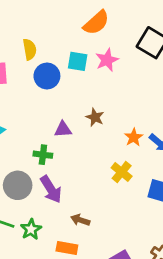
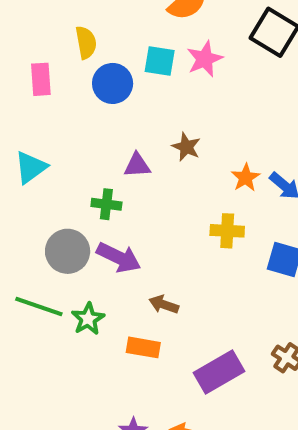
yellow cross: (122, 172) -> (227, 231), turned -36
purple arrow: (51, 189) -> (119, 257), turned -32

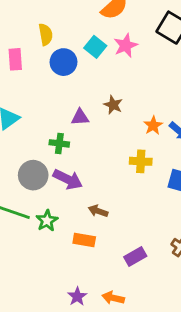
cyan square: (160, 61) -> (95, 47), turned 30
purple rectangle: (219, 372) -> (135, 256), size x0.7

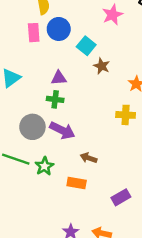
cyan square: (95, 47) -> (86, 46), moved
pink rectangle: (15, 59) -> (34, 33), moved
purple triangle: (80, 117) -> (59, 78), moved

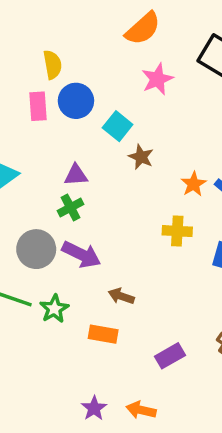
green cross: (55, 99) -> (71, 208), turned -35

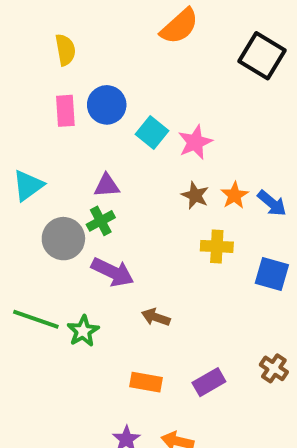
yellow semicircle: (52, 65) -> (65, 50), moved
pink star: (157, 79) -> (195, 142), moved
brown star: (141, 157) -> (195, 195), moved
gray circle: (36, 249) -> (63, 239), moved
orange rectangle: (103, 334) -> (146, 382), moved

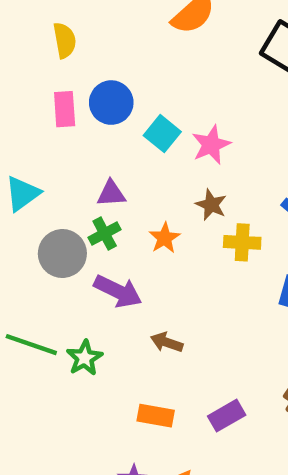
orange star: (234, 195) -> (165, 238), moved
yellow cross: (217, 246) -> (242, 242), moved

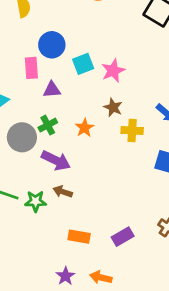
pink rectangle: (65, 109) -> (31, 68), moved
cyan square: (162, 134) -> (83, 64), turned 30
purple triangle: (111, 194) -> (52, 90), moved
brown arrow: (167, 342) -> (63, 192), moved
green star: (85, 358) -> (36, 201), turned 30

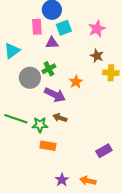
cyan square: (83, 64) -> (64, 28), moved
orange star: (84, 128) -> (76, 82), moved
orange rectangle: (79, 237) -> (48, 146), moved

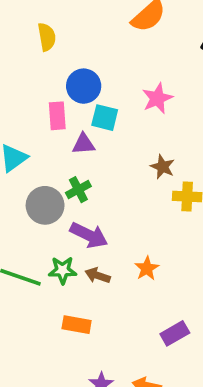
cyan square: (64, 28) -> (105, 118), turned 35
pink star: (97, 29) -> (157, 98), moved
orange star: (76, 82) -> (147, 268), moved
green star: (40, 125) -> (63, 270), moved

